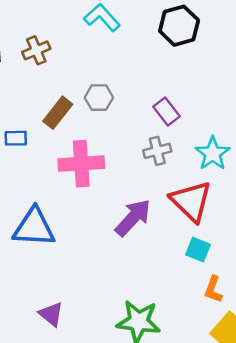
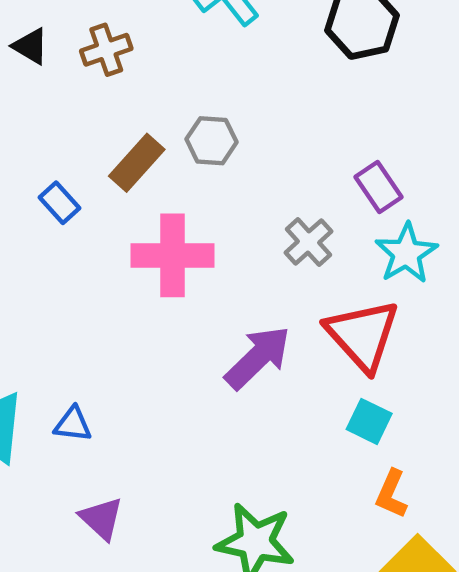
purple rectangle: (166, 111) -> (379, 187), moved
blue rectangle: (16, 138) -> (60, 203), turned 45
gray cross: (157, 151) -> (308, 242), turned -32
blue triangle: (34, 227) -> (73, 424), moved, size x0.5

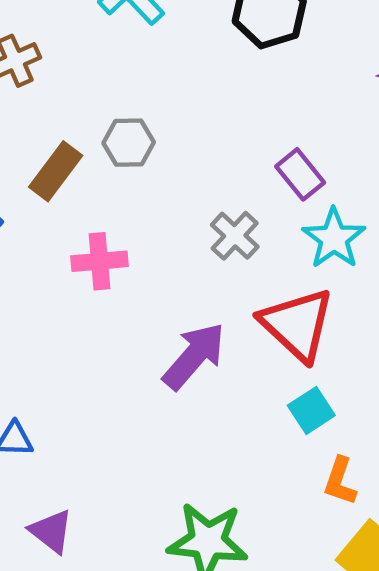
pink cross: (172, 255) -> (100, 261), size x0.7
cyan square: (369, 421) -> (311, 410), turned 36

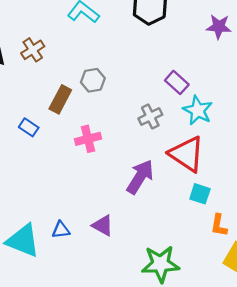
gray cross: (235, 236) -> (150, 117), turned 30
cyan square: (311, 410) -> (200, 194), turned -30
purple triangle: (51, 531) -> (103, 225), moved

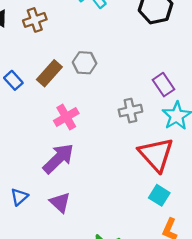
blue rectangle: (29, 127) -> (13, 80), moved
pink cross: (88, 139) -> (66, 117), turned -30
purple arrow: (140, 177) -> (58, 159), moved
blue triangle: (61, 230) -> (19, 197), turned -48

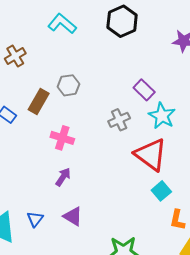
pink cross: (66, 117) -> (62, 138), turned -30
purple arrow: (58, 159) -> (63, 177), size x0.6
cyan square: (159, 195) -> (161, 191), turned 30

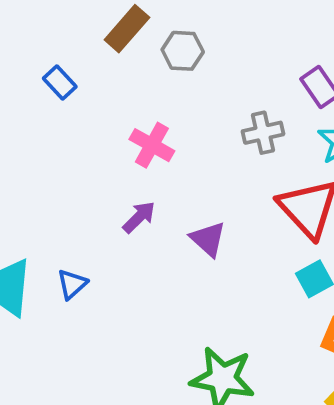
brown rectangle: (39, 101) -> (127, 29), moved
purple triangle: (73, 216) -> (208, 239), moved

